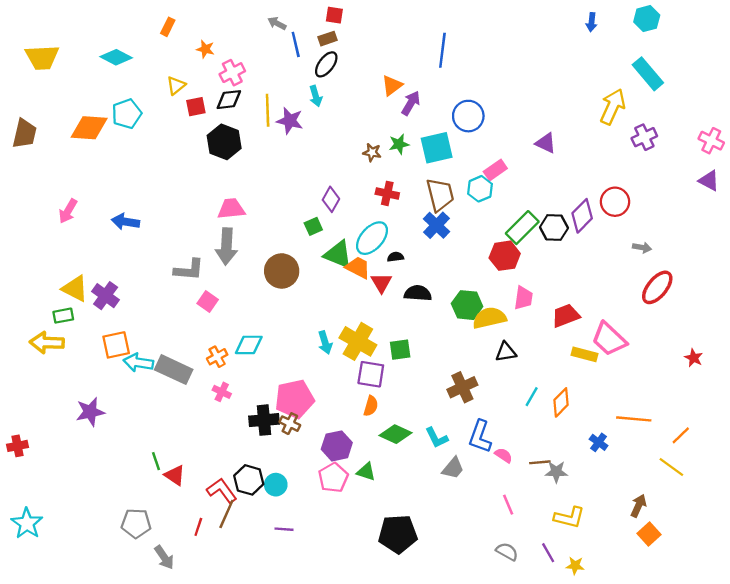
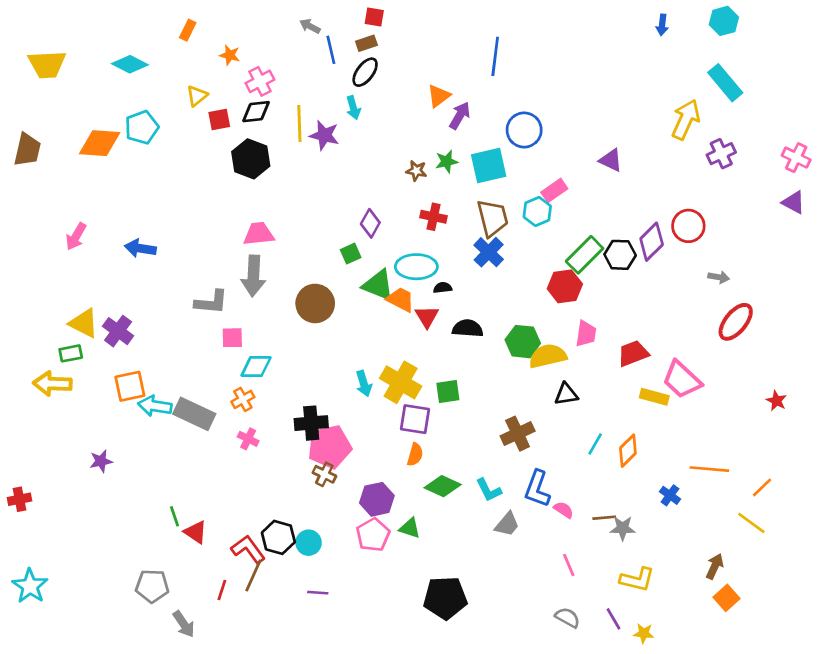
cyan ellipse: (372, 238) -> (416, 267), turned 48
pink square: (208, 301) -> (232, 338), turned -36
cyan diamond: (249, 345) -> (256, 367), moved
purple star: (90, 412) -> (101, 461), size x0.7
black cross: (264, 420) -> (311, 423), moved

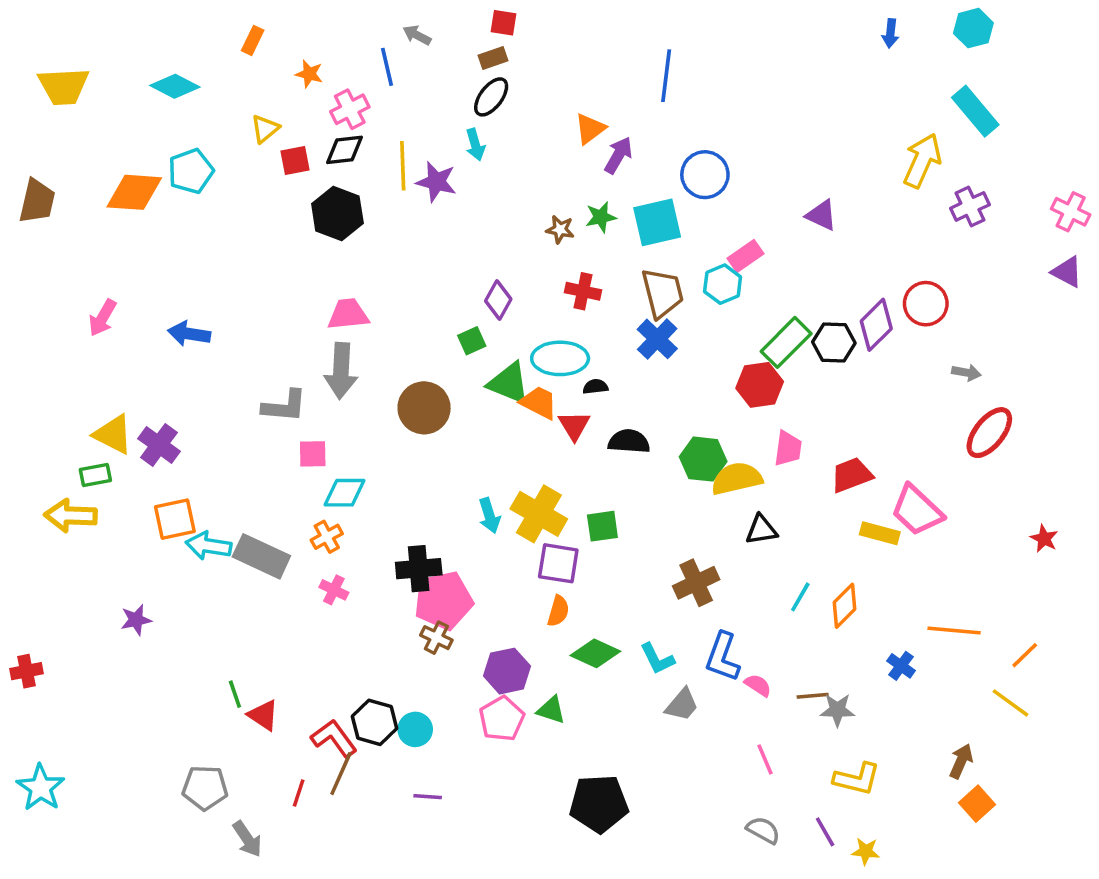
blue line: (331, 50) -> (387, 67), moved

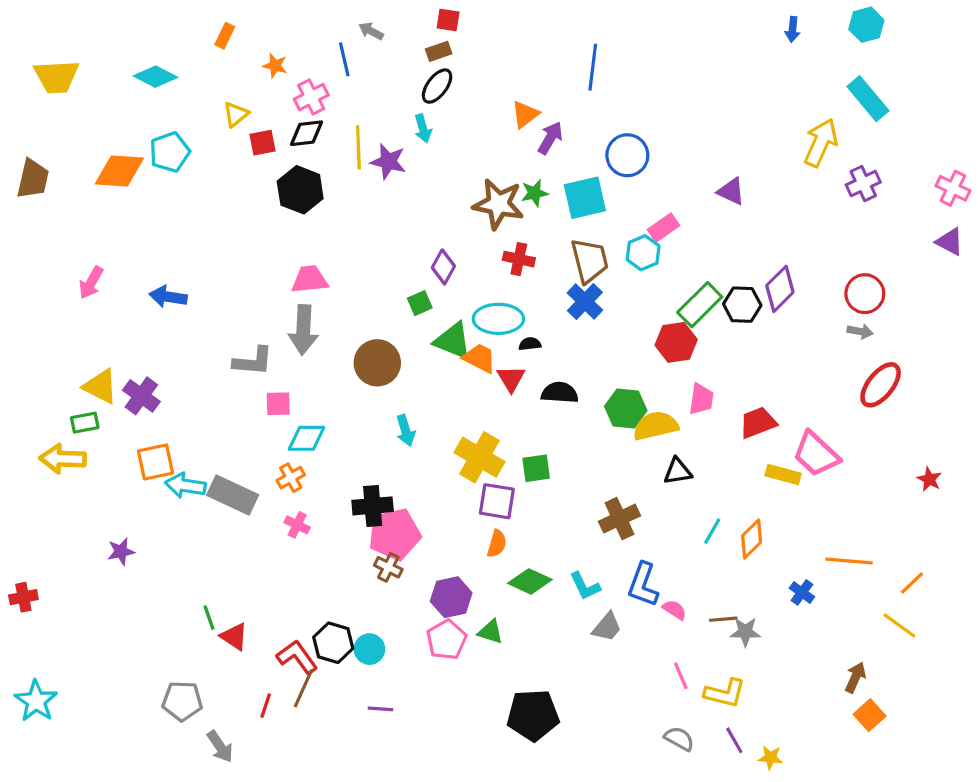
brown star: (560, 229) -> (498, 204), size x2.0
red circle: (926, 304) -> (865, 294), moved
cyan arrow: (489, 516) -> (406, 430), moved
yellow L-shape: (857, 779) -> (725, 693), moved

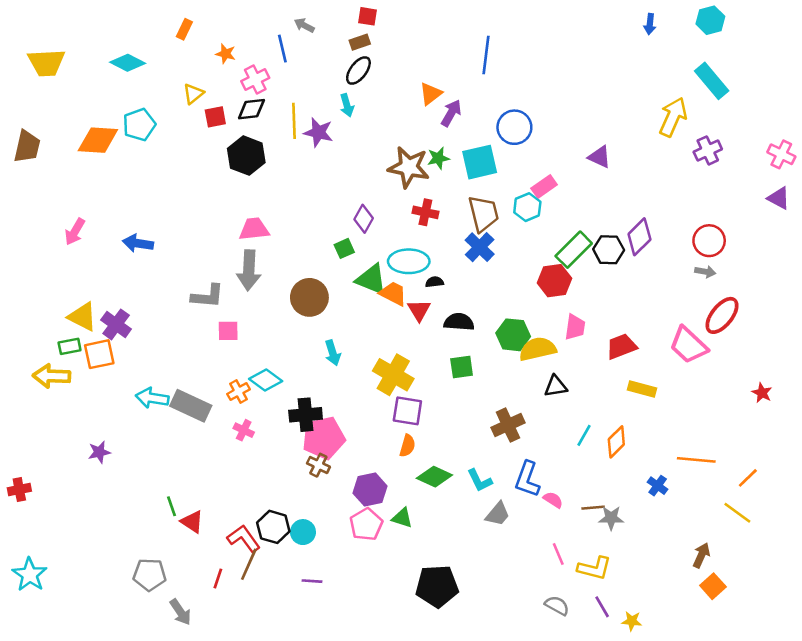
cyan diamond: (307, 438) -> (266, 380), moved, turned 36
pink trapezoid: (816, 454) -> (688, 345), moved
orange square: (156, 462) -> (99, 354), moved
green square: (536, 468) -> (462, 367), moved

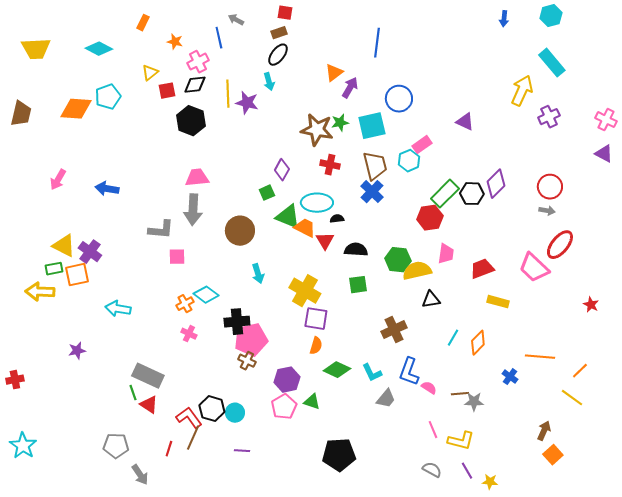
gray rectangle: (191, 406) -> (148, 376), moved

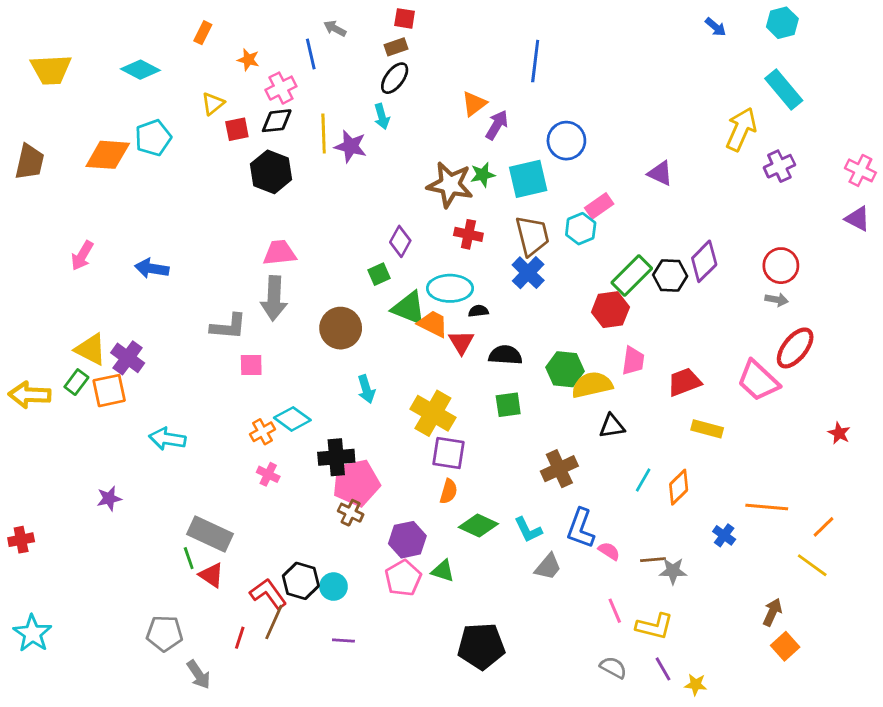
blue arrow: (504, 19) -> (716, 27), turned -56
green rectangle: (54, 269) -> (76, 382), turned -42
yellow arrow: (40, 292) -> (30, 395), moved

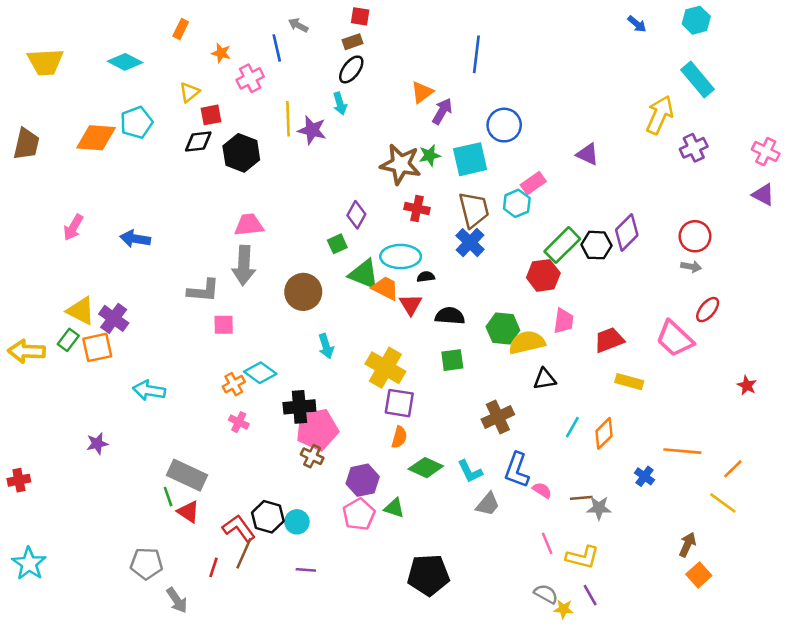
black diamond: (277, 121) -> (198, 141), moved
red ellipse: (795, 348) -> (708, 310), size x0.7
yellow star: (696, 685) -> (564, 609), moved

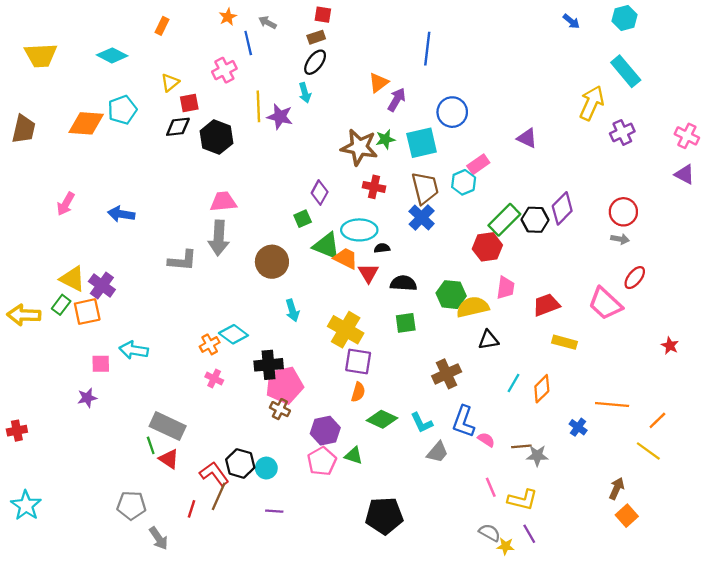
orange star: (221, 53) -> (228, 17), moved, turned 30
pink square: (224, 325) -> (101, 364), moved

